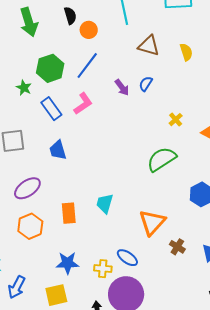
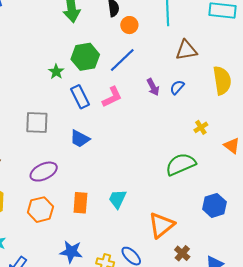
brown triangle: (149, 46) -> (186, 50), turned -35
yellow semicircle: (186, 52) -> (222, 80), moved, size x1.6
blue trapezoid: (58, 150) -> (80, 139), turned -55

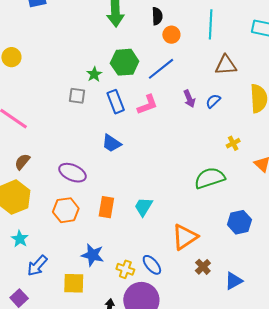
gray square: (37, 123) -> (77, 96), moved, size x0.7
purple ellipse: (44, 172) -> (73, 173), turned 44

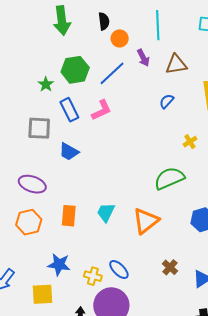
gray square: (77, 96) -> (39, 128), moved, size x1.4
purple arrow: (189, 99) -> (143, 58), moved
orange triangle: (185, 237) -> (146, 221), moved

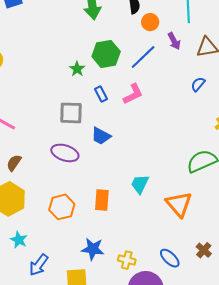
blue rectangle: (69, 110) -> (101, 94), size x0.7
purple ellipse: (32, 184) -> (65, 153), moved
cyan trapezoid: (106, 212) -> (140, 184), moved
orange triangle: (146, 221) -> (179, 204), turned -32
blue ellipse: (119, 269) -> (170, 258), moved

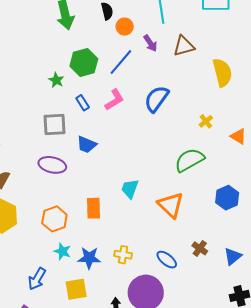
blue semicircle: (198, 84) -> (157, 99), moved, size x1.8
cyan star: (19, 240) -> (62, 251), moved
yellow cross: (127, 260) -> (123, 255), moved

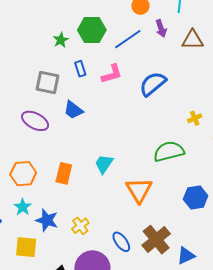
brown cross: (200, 248) -> (156, 240), size x1.8
yellow cross: (123, 255) -> (80, 226), turned 30

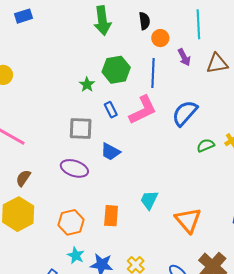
blue line: (128, 39) -> (153, 73), turned -44
pink L-shape: (112, 74) -> (143, 110), size x1.4
green semicircle: (169, 151) -> (206, 145), moved, size x0.6

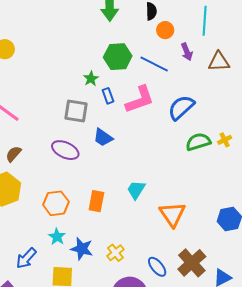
blue line: (153, 73) -> (154, 64), turned -72
green star: (87, 85) -> (91, 79), moved
green semicircle: (206, 145) -> (198, 142), size x1.4

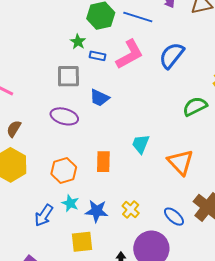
blue rectangle: (108, 96) -> (98, 56), turned -49
green semicircle: (198, 142) -> (195, 106), moved
blue arrow: (26, 258) -> (44, 215), moved

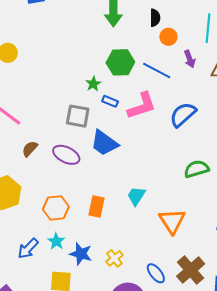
blue trapezoid: (99, 98) -> (104, 143), size x1.4
brown semicircle: (14, 129) -> (30, 149), moved

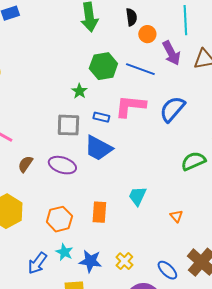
purple arrow: (190, 59) -> (171, 53), size x1.4
blue rectangle: (110, 101) -> (101, 117), moved
pink L-shape: (142, 106) -> (130, 106), turned -148
orange triangle: (172, 221) -> (176, 216), size x0.5

